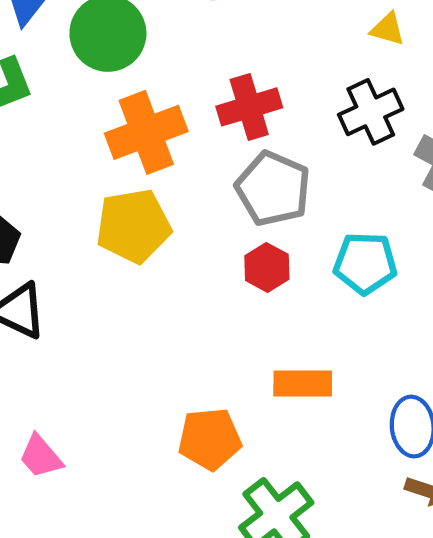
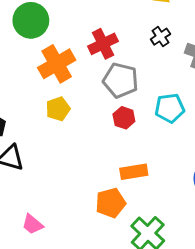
black cross: (371, 112) -> (160, 37), size x0.7
yellow pentagon: (133, 226) -> (58, 109), size x0.7
orange rectangle: (303, 383) -> (134, 172), moved

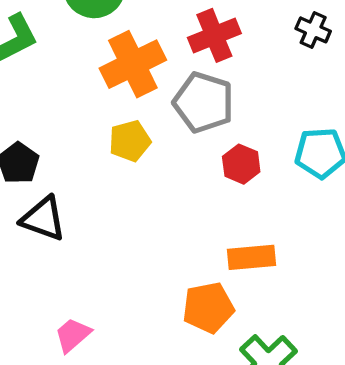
black cross: (160, 37) -> (313, 30), turned -36
gray pentagon: (121, 80) -> (204, 102), moved
pink trapezoid: (33, 224) -> (73, 335), turned 95

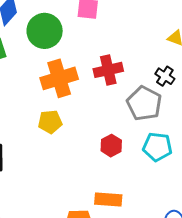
gray pentagon: (204, 102) -> (144, 103), moved

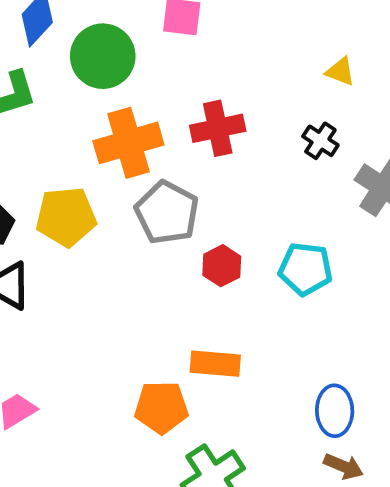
gray pentagon: (144, 103) -> (167, 213), moved
yellow pentagon: (50, 122) -> (66, 217), moved, size x1.4

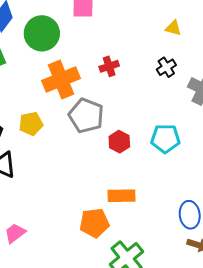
red cross: (218, 128) -> (109, 66), size x0.7
black cross: (320, 141) -> (166, 67), turned 30
yellow pentagon: (66, 217) -> (31, 124), size x0.7

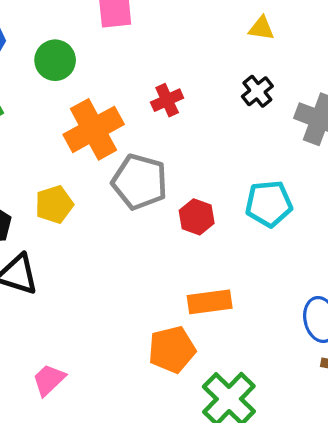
green circle: (42, 33) -> (55, 60), size x0.7

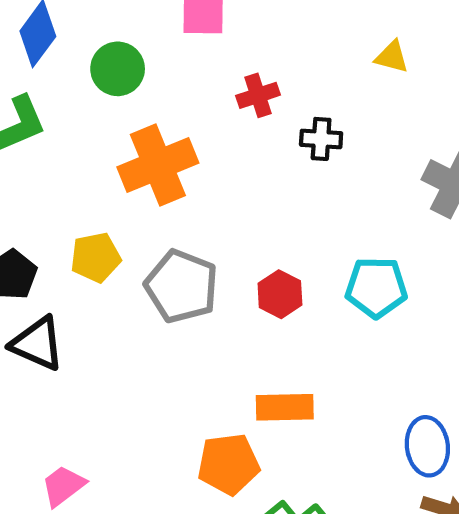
black cross: (257, 91) -> (321, 139), moved, turned 36
red cross: (167, 100) -> (258, 95), moved
gray pentagon: (140, 182) -> (182, 286), moved

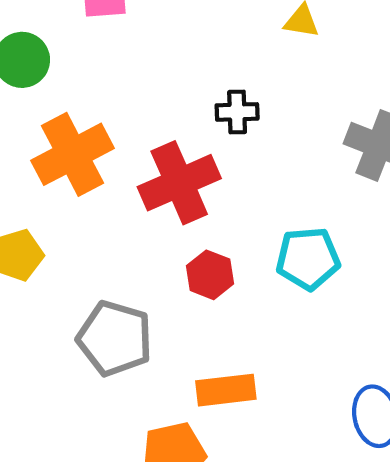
red cross: (258, 95) -> (179, 183), moved, size x1.8
gray pentagon: (182, 286) -> (115, 338), moved

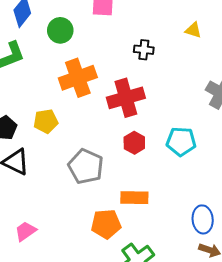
black cross: (237, 112) -> (144, 50), moved

